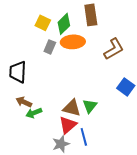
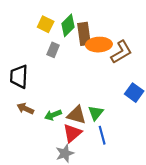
brown rectangle: (91, 15) -> (84, 34), moved
orange ellipse: (73, 42) -> (99, 45), moved
green arrow: (34, 113) -> (53, 115), moved
blue line: (84, 137) -> (102, 135), moved

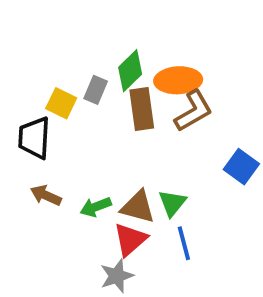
yellow square: (46, 24) -> (61, 103), moved
green diamond: (68, 25) -> (130, 71), moved
brown rectangle: (84, 34) -> (142, 109), moved
brown L-shape: (121, 52) -> (193, 111), moved

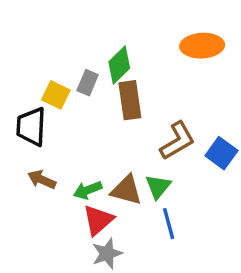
orange ellipse: (178, 80) -> (202, 46), moved
brown L-shape: (193, 111) -> (177, 141), moved
red triangle: (130, 239) -> (98, 220), moved

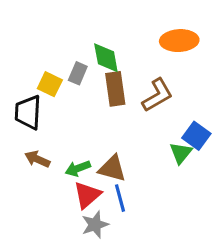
green diamond: (119, 65) -> (106, 58), turned -56
brown L-shape: (177, 141) -> (157, 95), moved
green triangle: (158, 187) -> (181, 153), moved
blue line: (169, 224) -> (120, 198), moved

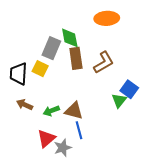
orange ellipse: (179, 41) -> (107, 18), moved
gray rectangle: (78, 73) -> (51, 48), size x1.5
yellow square: (50, 84) -> (40, 69), moved
red triangle: (87, 195) -> (46, 138), moved

